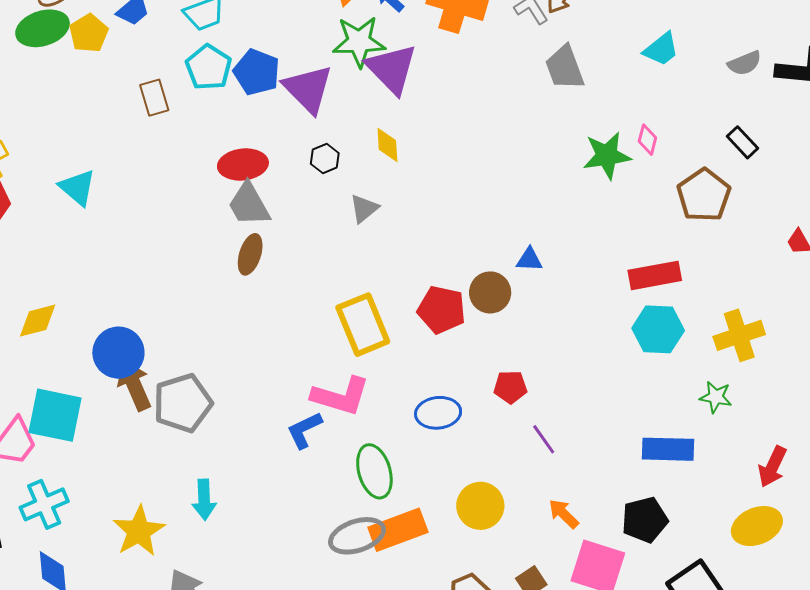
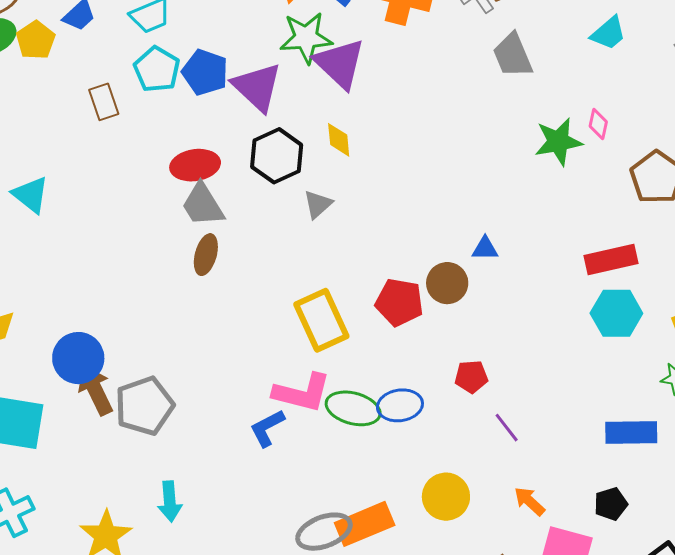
black hexagon: (325, 158) -> (277, 156), size x1.8
green ellipse: (374, 471) -> (353, 408), moved, turned -56
black pentagon: (645, 520) -> (611, 504), size x0.7

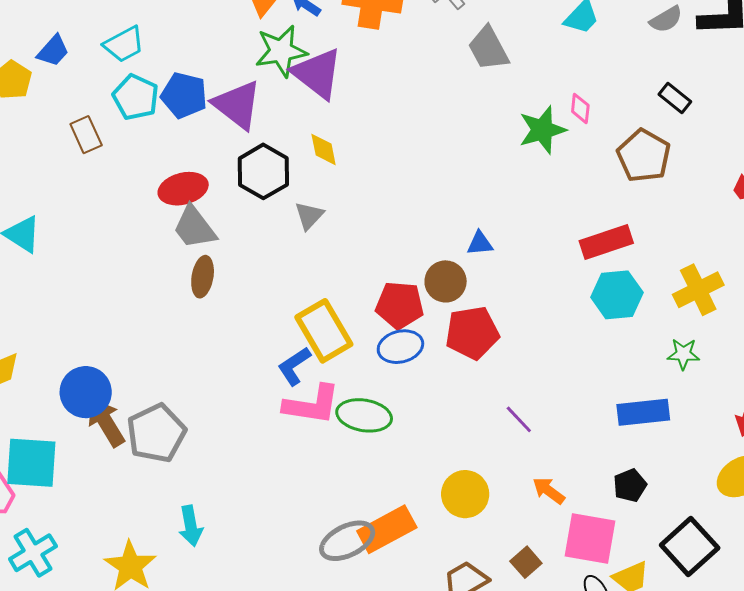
red pentagon: (471, 377) -> (472, 333), moved, size x1.6
blue ellipse: (400, 405) -> (400, 347), moved
blue L-shape: (267, 428) -> (294, 366), moved

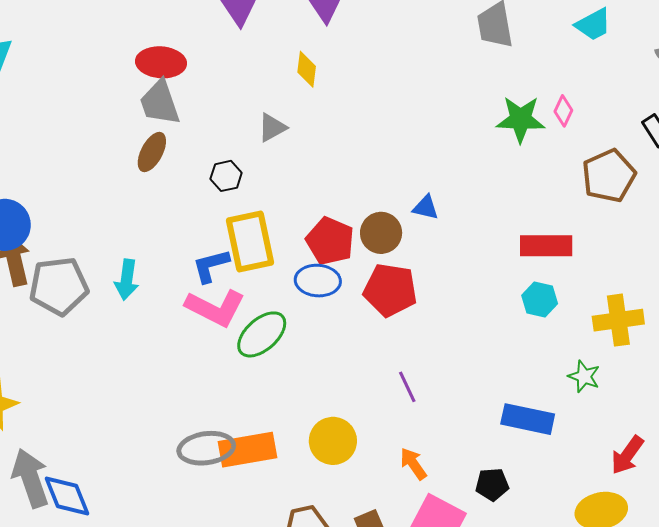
black hexagon: (263, 171) -> (226, 176), moved, size x0.6
cyan hexagon: (617, 295) -> (540, 299), size x0.7
green ellipse: (364, 415) -> (262, 334), turned -70
cyan arrow: (191, 526) -> (127, 280), moved

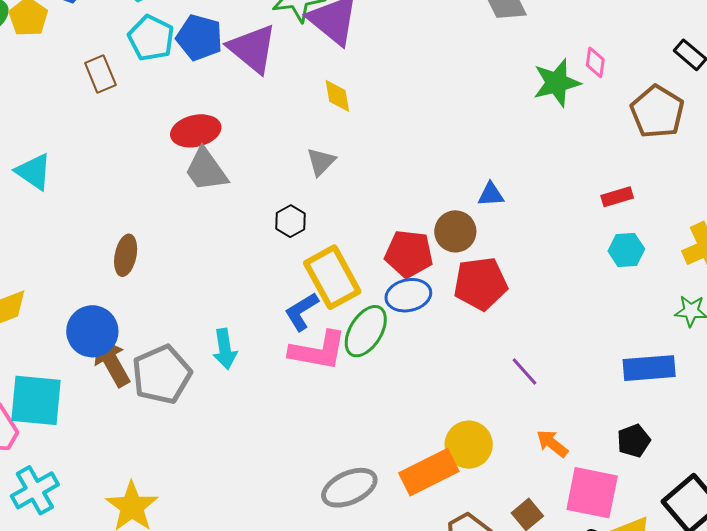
brown ellipse: (152, 152) -> (126, 255), moved
red rectangle: (546, 246) -> (617, 197), size x0.6
green ellipse: (262, 334) -> (366, 331), moved
orange rectangle: (247, 450) -> (429, 472), moved

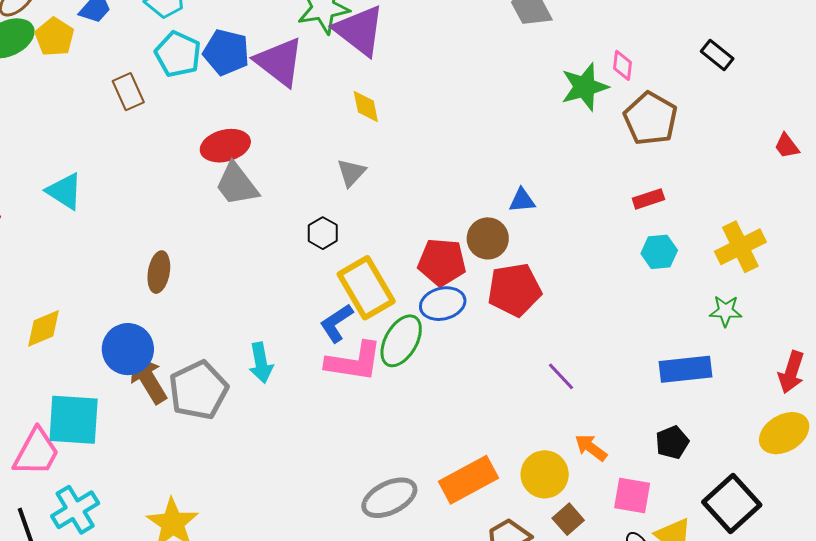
brown pentagon: (657, 112) -> (651, 119), moved
yellow circle: (469, 445) -> (545, 474), moved
pink square: (592, 493) -> (632, 495), size x0.7

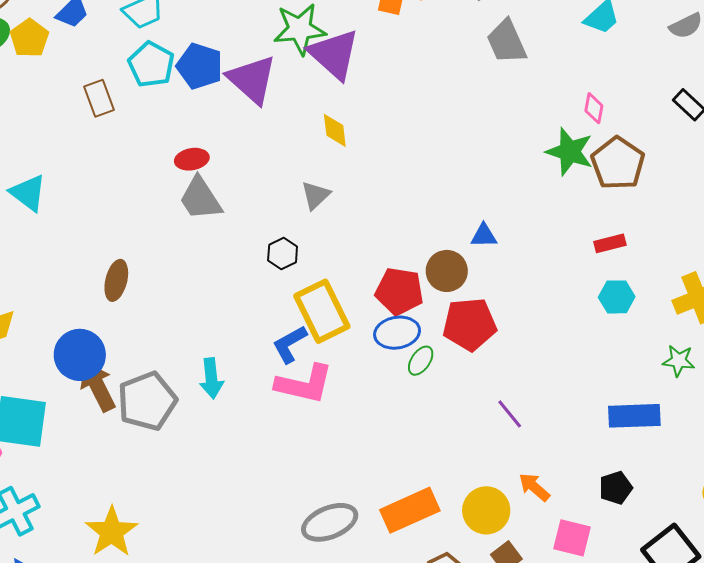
green star: (585, 87) -> (570, 152), moved, turned 30
red ellipse: (225, 146) -> (192, 159), size x0.7
green ellipse: (401, 341) -> (421, 361), moved, size x0.6

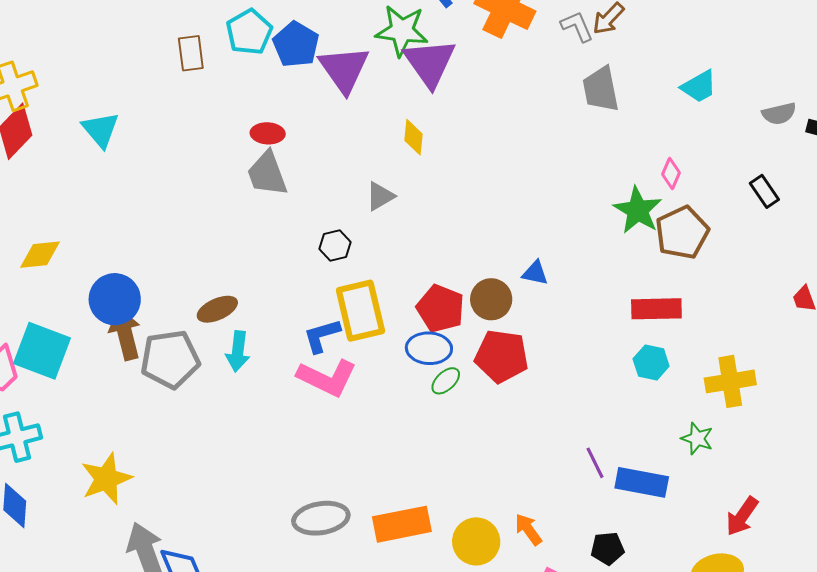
red rectangle: (610, 243) -> (656, 309), size x1.6
brown ellipse: (116, 280) -> (217, 309), moved, turned 39
purple line: (510, 414) -> (595, 463), moved

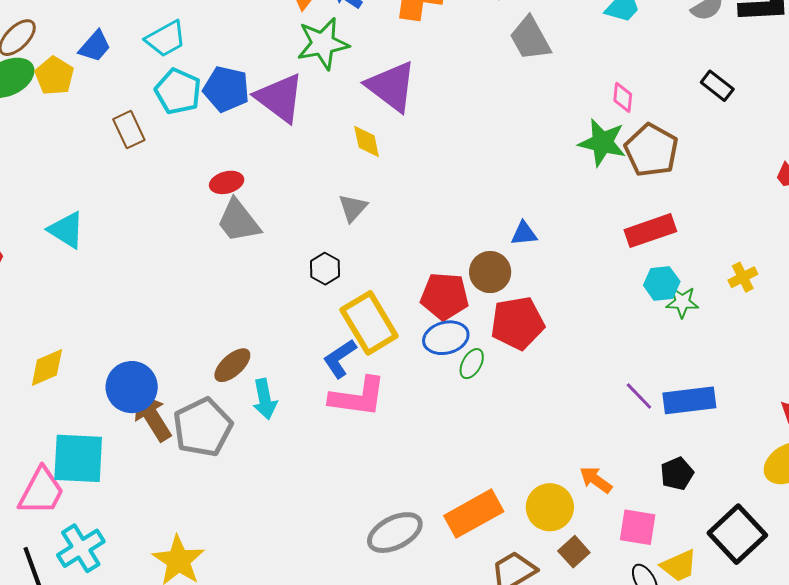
purple triangle: (430, 63) -> (391, 86), moved
yellow cross: (730, 381) -> (743, 277), size x0.6
green star: (697, 439) -> (682, 302), moved

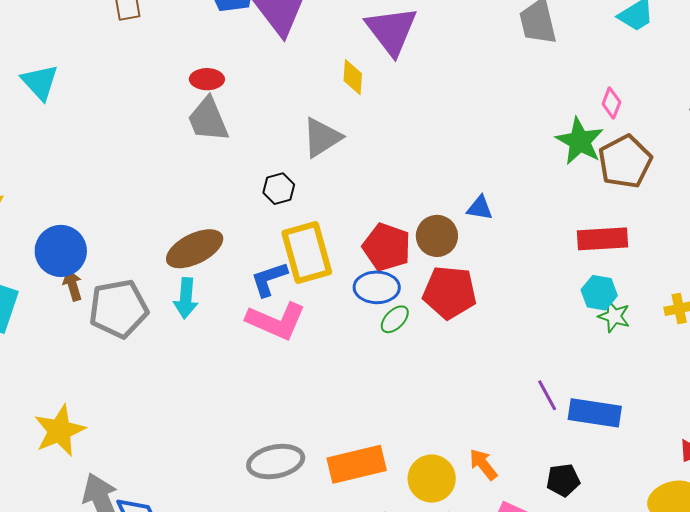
gray triangle: (353, 208) -> (322, 137), size x1.4
brown ellipse: (232, 365) -> (195, 249), moved, size x1.4
brown arrow: (152, 417) -> (73, 285), size x0.6

